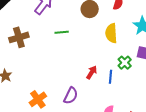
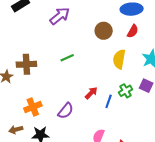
green line: (62, 32) -> (67, 58), moved, turned -32
brown cross: (19, 37) -> (26, 64), moved

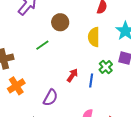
brown circle: (104, 31) -> (60, 22), moved
orange cross: (33, 107) -> (16, 86), moved

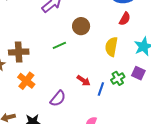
red arrow: (72, 75) -> (83, 81), turned 80
orange cross: (16, 86) -> (26, 81), turned -30

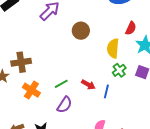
red semicircle: (125, 19) -> (131, 28), moved
green line: (59, 45) -> (61, 84), moved
green cross: (118, 78) -> (119, 70), moved

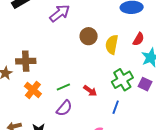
yellow semicircle: (113, 48) -> (112, 45), moved
green cross: (119, 70) -> (122, 80), size x1.5
blue line: (106, 91) -> (116, 107), moved

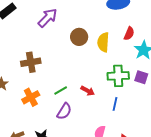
brown cross: (26, 61) -> (31, 62), moved
green cross: (122, 80) -> (118, 76), turned 35
orange cross: (33, 90) -> (31, 97), turned 30

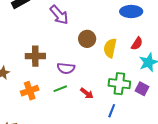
purple arrow: (48, 18) -> (59, 15), turned 85
purple semicircle: (64, 111) -> (66, 68), moved, turned 54

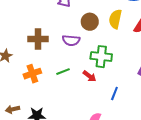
yellow semicircle: (110, 48) -> (115, 19), moved
purple semicircle: (66, 68) -> (71, 40), moved
green cross: (119, 84) -> (101, 57), moved

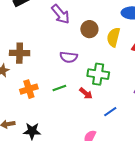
brown circle: (90, 22) -> (89, 29), moved
brown cross: (38, 39) -> (20, 53), moved
blue line: (114, 94) -> (110, 112), turned 32

